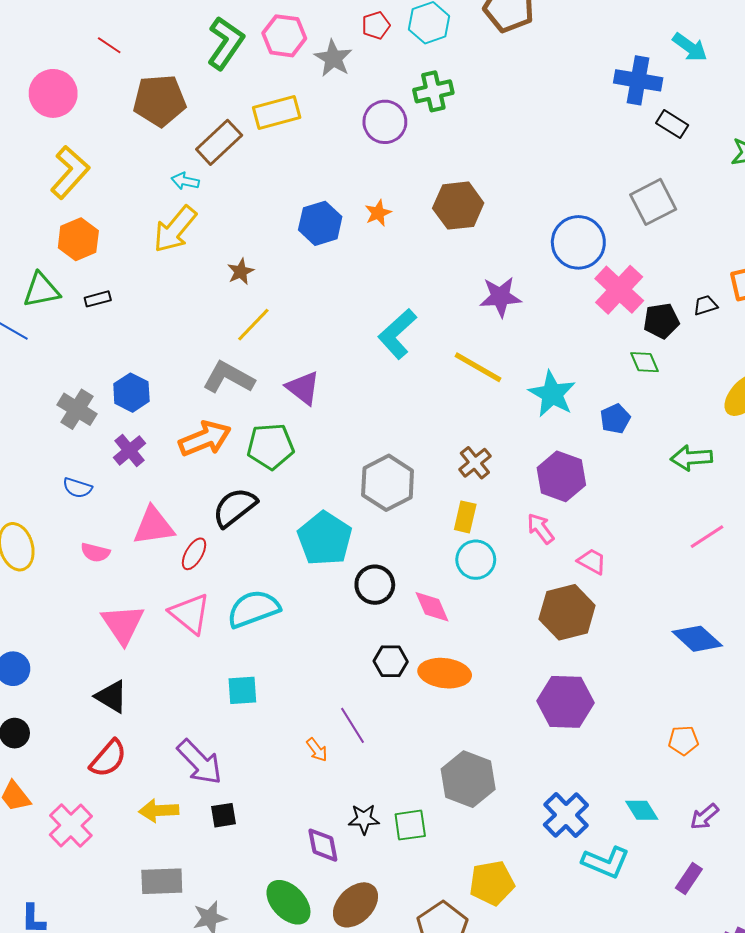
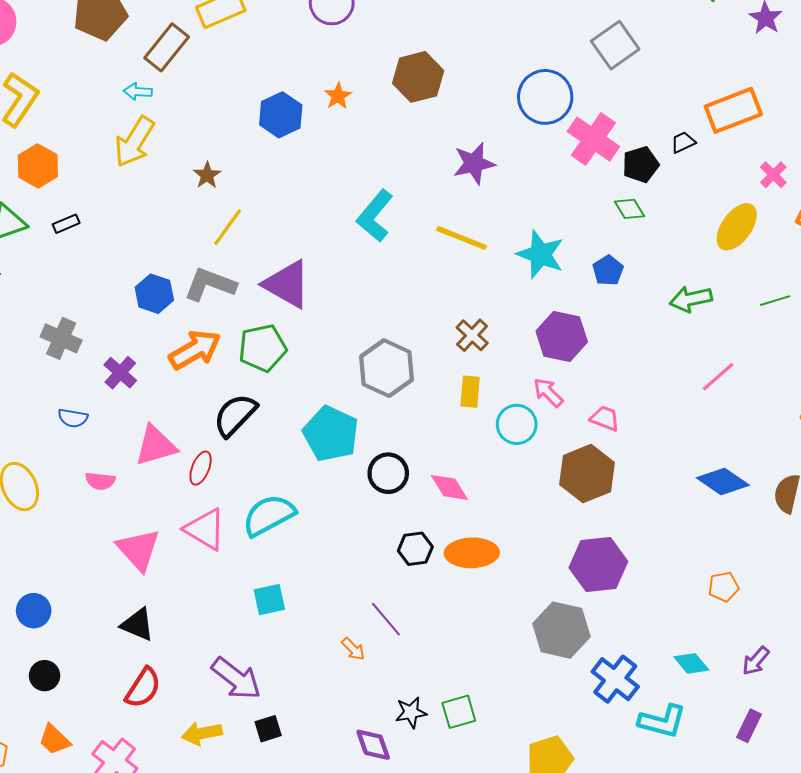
purple triangle: (303, 388) -> (287, 284), size x1.4
blue hexagon: (131, 393) -> (154, 294), moved
cyan circle: (476, 560) -> (517, 424), moved
gray hexagon: (468, 779) -> (561, 630), moved

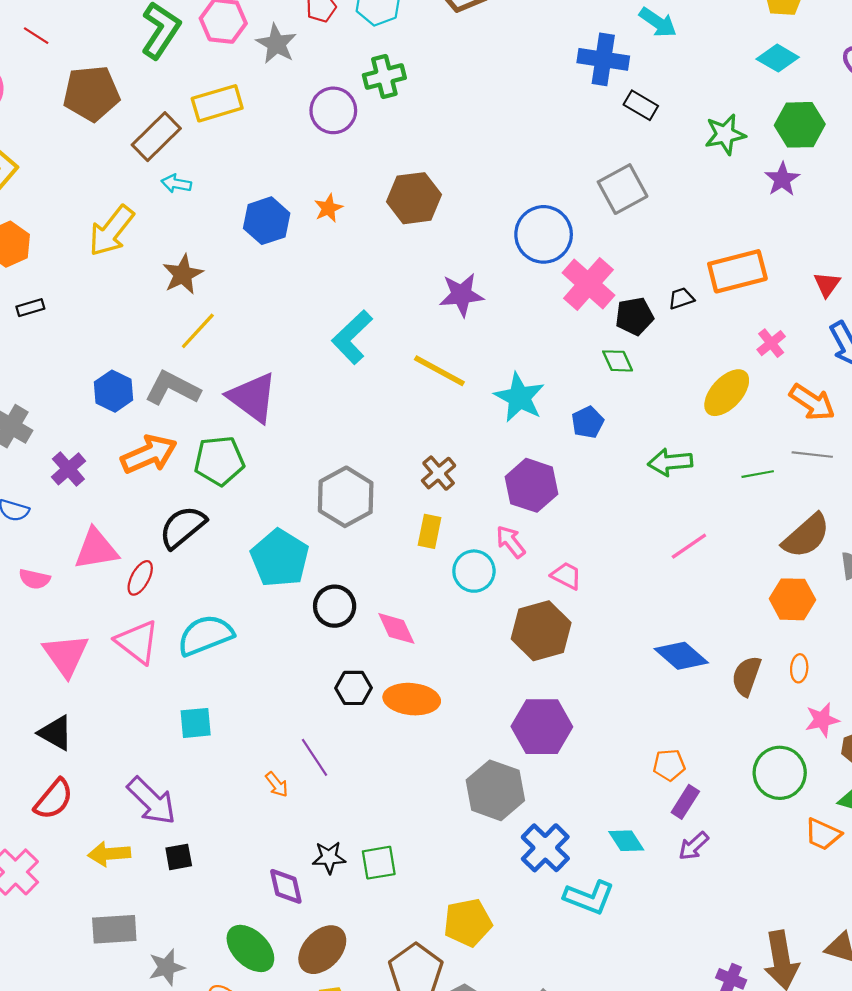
cyan arrow: (138, 92) -> (176, 184), moved
brown star: (207, 175) -> (183, 274), size x1.4
purple rectangle: (749, 726) -> (685, 802), moved

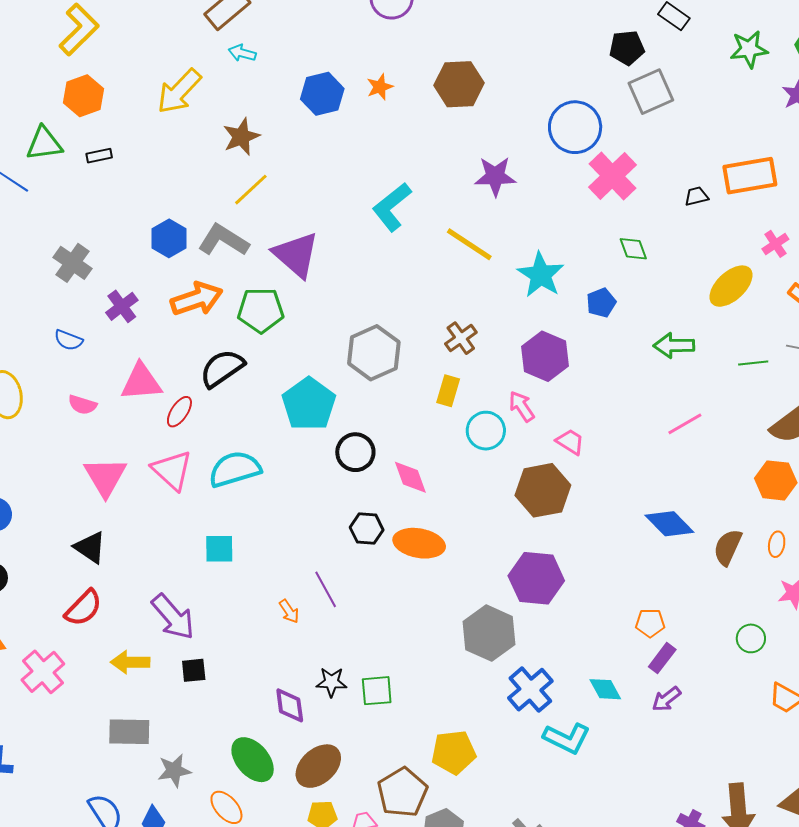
black pentagon: (634, 316) -> (627, 48), moved
green circle: (780, 773) -> (751, 638), size x0.6

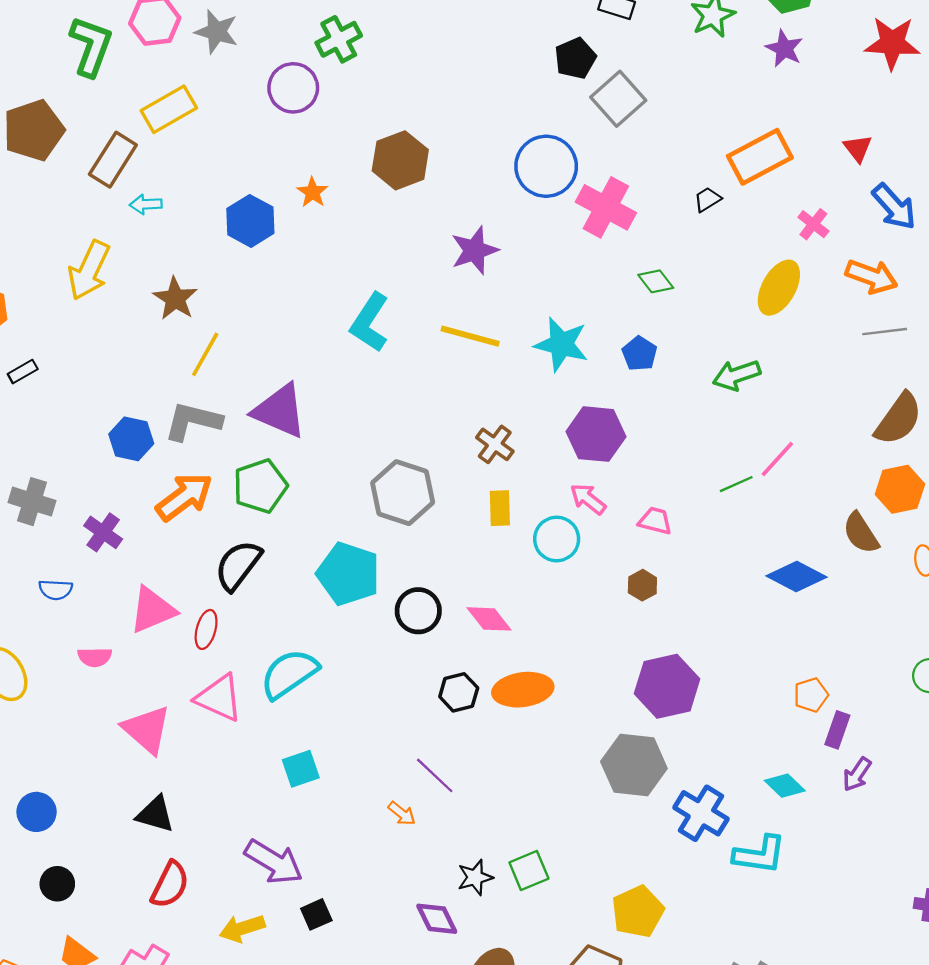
green line: (753, 363) -> (736, 484), moved
brown hexagon: (543, 490) -> (642, 585), size x0.5
brown semicircle: (728, 547) -> (861, 533), moved, turned -39

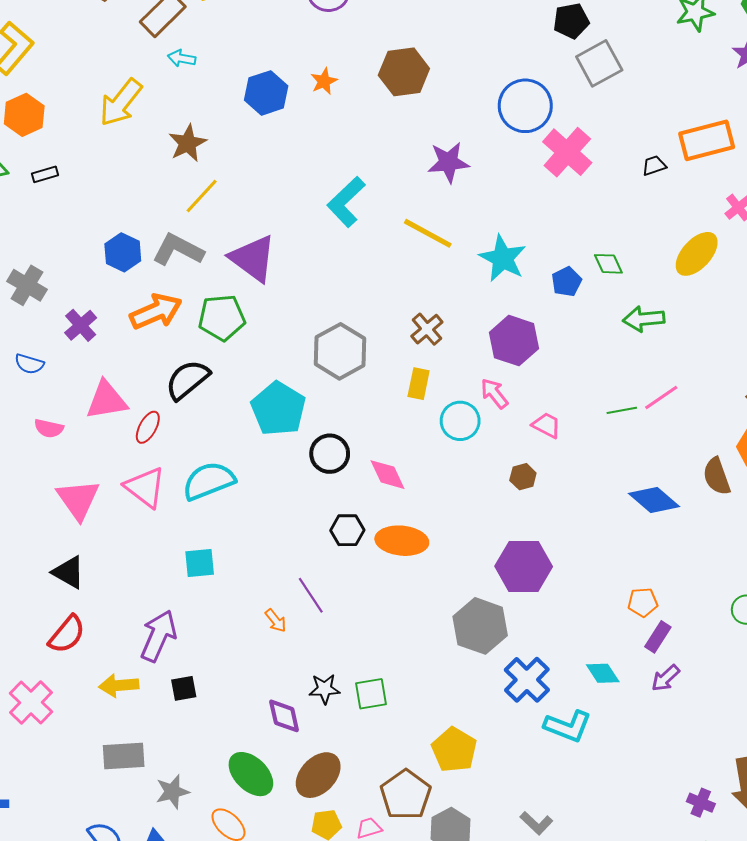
green diamond: (656, 281) -> (608, 264), moved
purple arrow: (274, 862) -> (158, 636), turned -111
yellow pentagon: (638, 912) -> (454, 750), turned -30

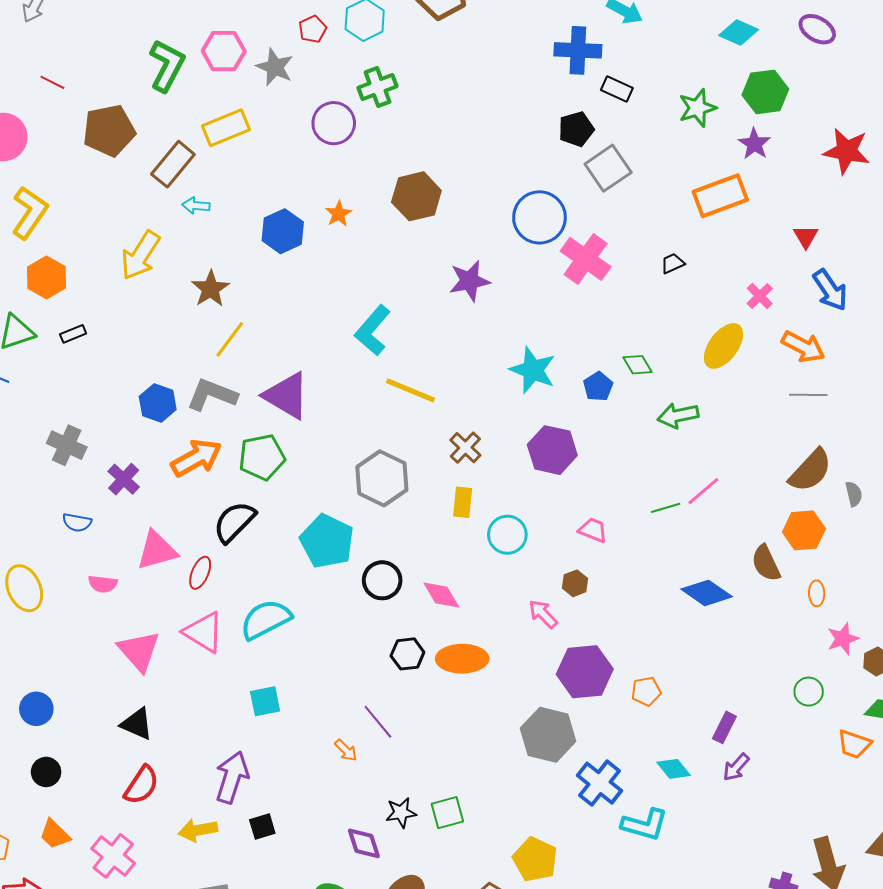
orange rectangle: (707, 140) -> (720, 196), moved
yellow line: (428, 233) -> (410, 390), moved
pink arrow: (494, 393) -> (543, 614), moved
orange pentagon: (643, 602) -> (646, 691), moved

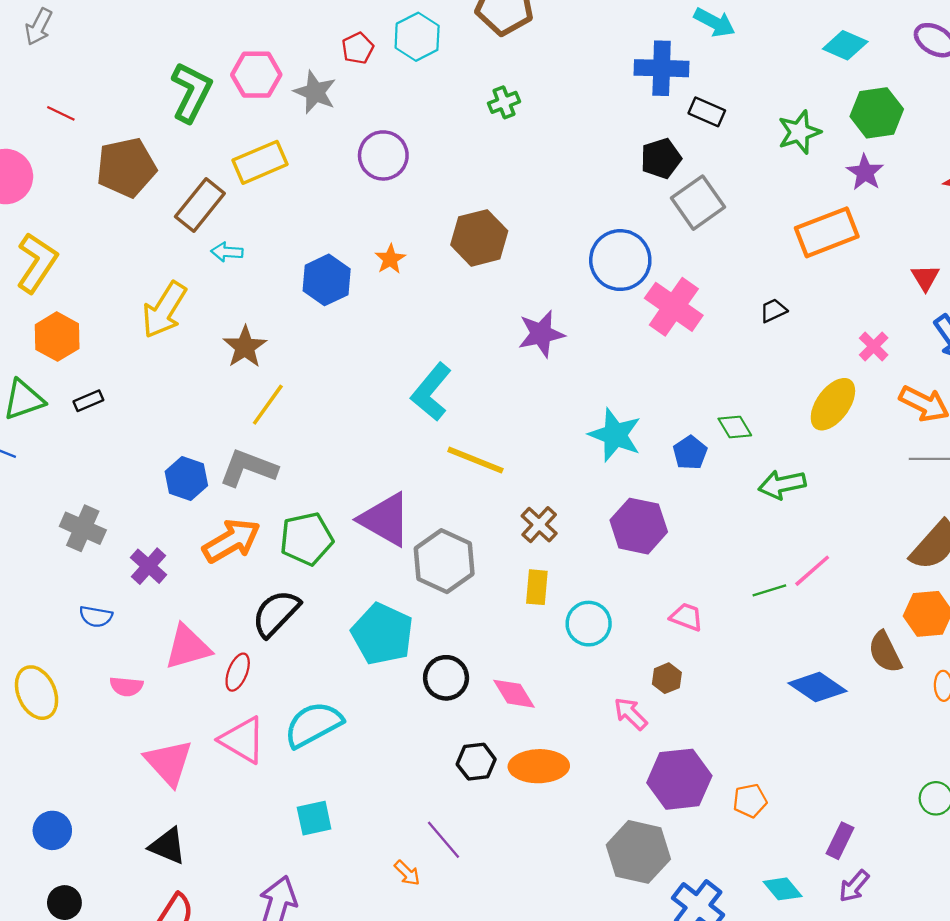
green cross: (378, 87) -> (504, 102), moved, size x0.7
purple triangle: (287, 396) -> (385, 519), moved

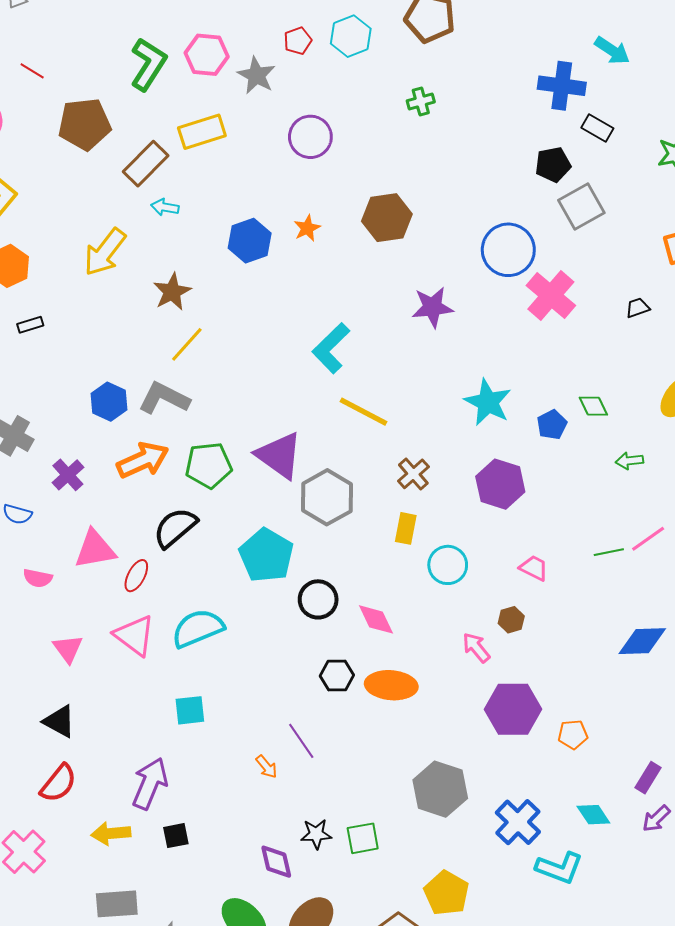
green arrow: (782, 484) -> (629, 461), size x0.7
blue diamond: (818, 687) -> (642, 641), turned -42
pink triangle: (169, 763) -> (68, 649), size x0.7
gray hexagon: (638, 852) -> (440, 789), moved

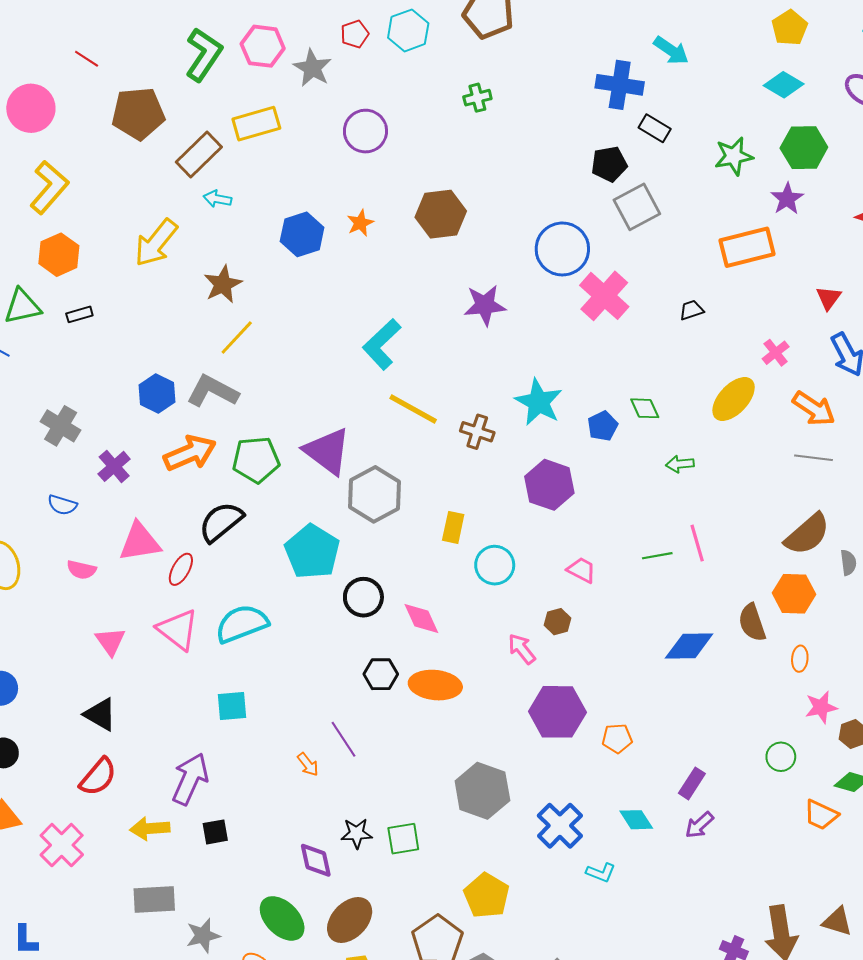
brown cross: (413, 474) -> (477, 432), moved, turned -32
pink line: (648, 539) -> (697, 543), turned -72
cyan L-shape: (559, 868) -> (601, 873), size x0.6

